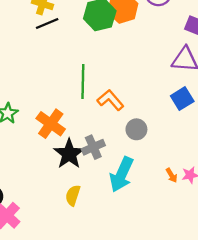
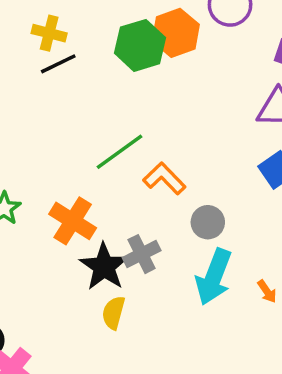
green line: (83, 82) -> (119, 152), turned 56
cyan arrow: (122, 174) -> (214, 277), moved
yellow semicircle: (73, 195) -> (113, 313), moved

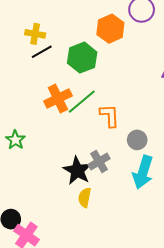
green hexagon: (140, 45) -> (82, 58), moved
orange L-shape: (164, 178) -> (110, 116), turned 45
orange cross: (73, 221) -> (58, 98), moved, turned 36

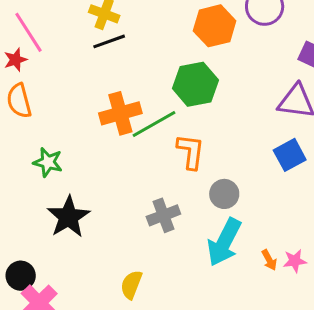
green hexagon: (82, 58) -> (195, 84), moved
green star: (15, 140) -> (48, 162), turned -30
black star: (77, 171) -> (68, 217), moved
yellow semicircle: (85, 198) -> (131, 285), moved

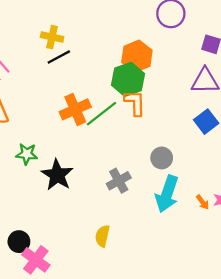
orange hexagon: (215, 26) -> (137, 56), moved
orange L-shape: (191, 152) -> (135, 103), moved
black star: (68, 217) -> (57, 175), moved

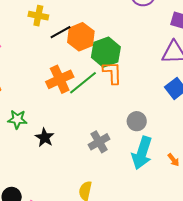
orange hexagon: (137, 56) -> (81, 37), moved
black line: (59, 57) -> (60, 32), moved
black star: (57, 175) -> (45, 137), size x0.7

